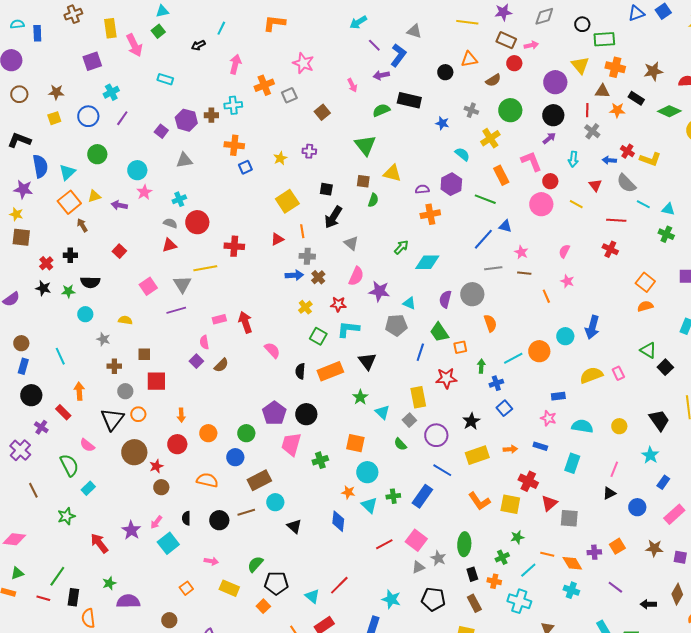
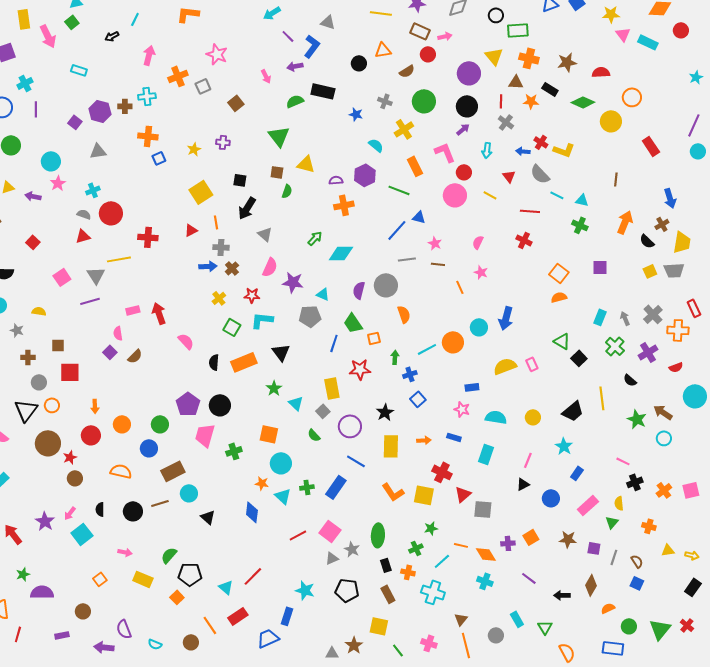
purple line: (122, 118) -> (36, 109), turned -35
black trapezoid: (659, 420) -> (573, 411), turned 85
yellow rectangle: (477, 455) -> (391, 446), turned -70

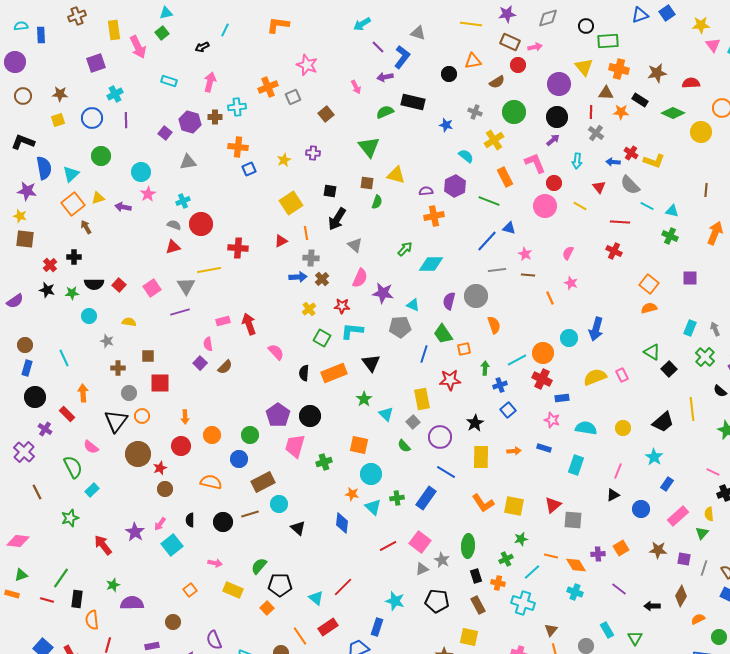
pink arrow: (149, 55) -> (210, 82), moved
red square: (33, 242) -> (119, 285), moved
red cross: (442, 472) -> (542, 379), moved

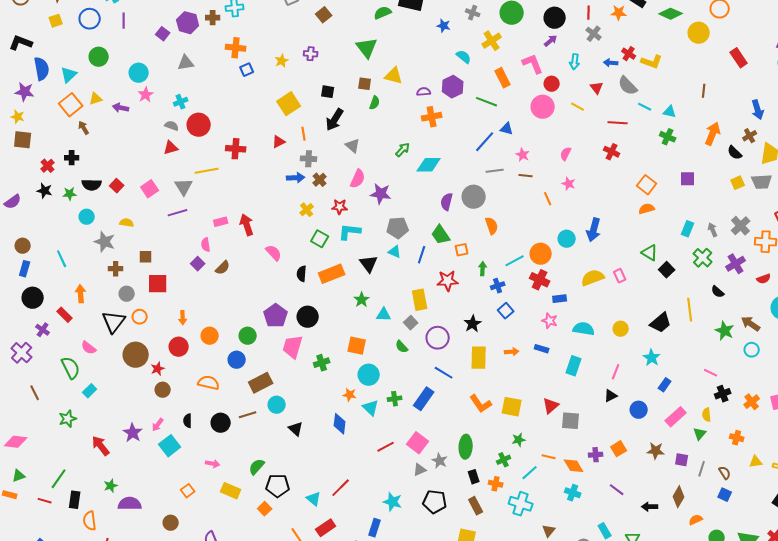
cyan triangle: (413, 305) -> (395, 252), moved
gray star: (107, 341) -> (105, 242), size x1.5
cyan triangle: (386, 414) -> (384, 315), turned -42

